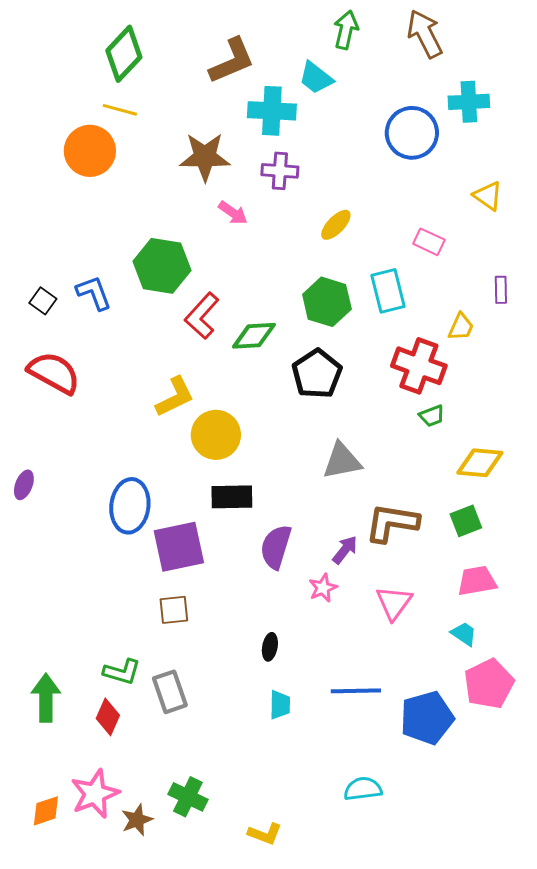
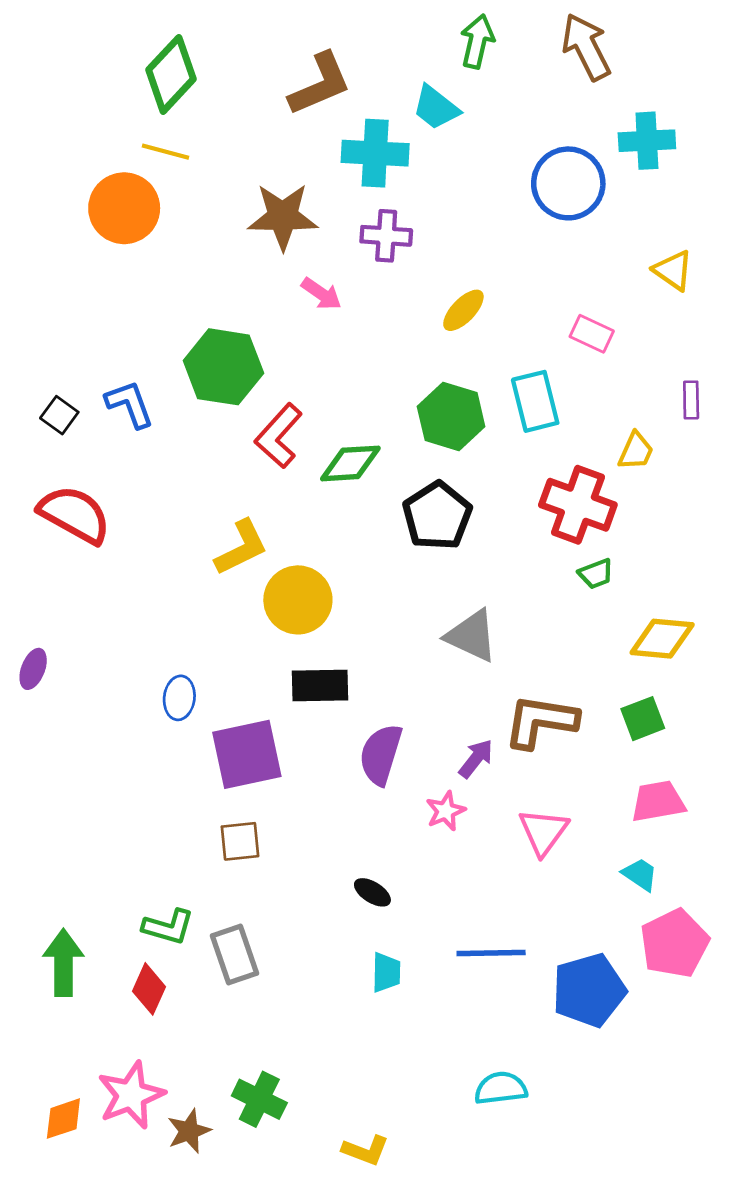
gray triangle: (342, 461) -> (472, 636), turned 36
blue ellipse: (130, 506) -> (179, 698), size x0.6
black ellipse: (270, 647) -> (372, 892), turned -68

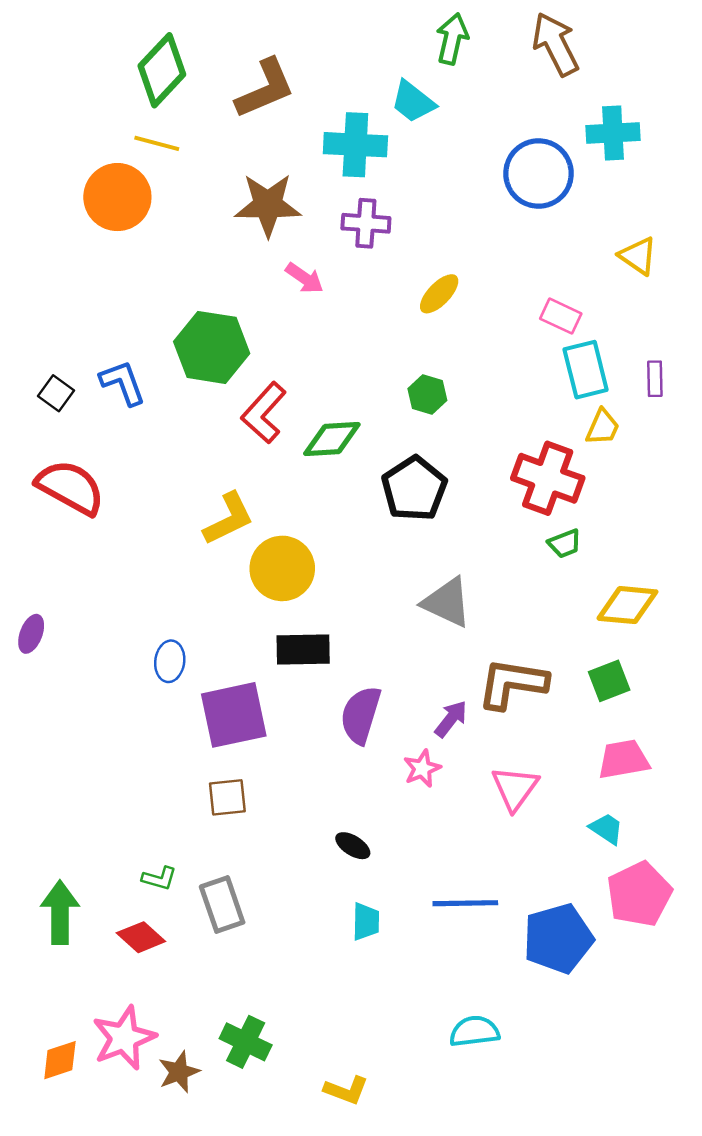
brown L-shape: (320, 84) -> (265, 89), moved
cyan rectangle: (535, 401) -> (586, 370), moved
green hexagon: (451, 417) -> (427, 395), size x0.6
green L-shape: (168, 927) -> (159, 878), size x0.7
red diamond: (149, 989) -> (141, 937), turned -72

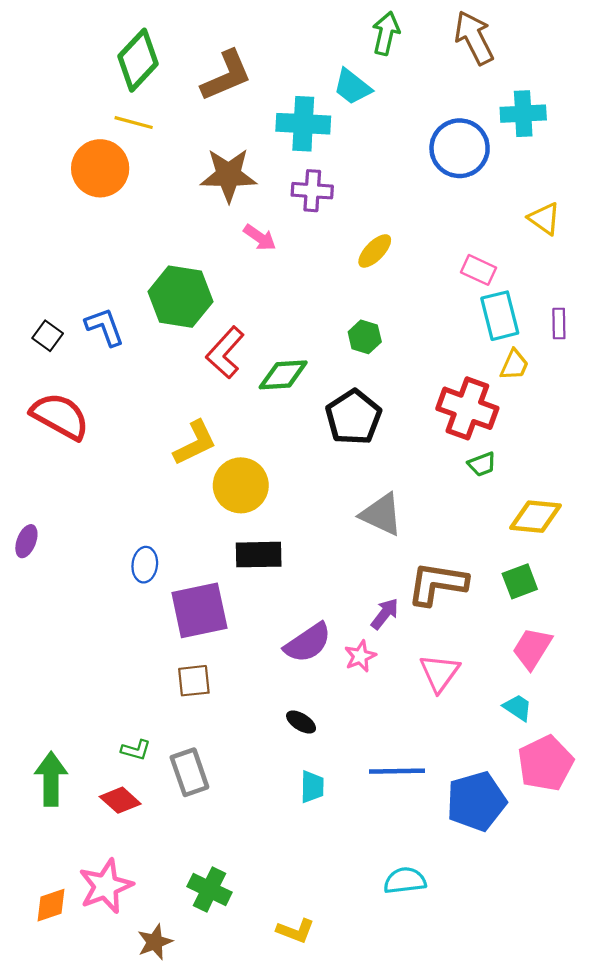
purple semicircle: (361, 715) -> (308, 643), moved, turned -141
pink trapezoid: (624, 759) -> (532, 648), turned -48
brown star: (179, 1072) -> (155, 942), moved

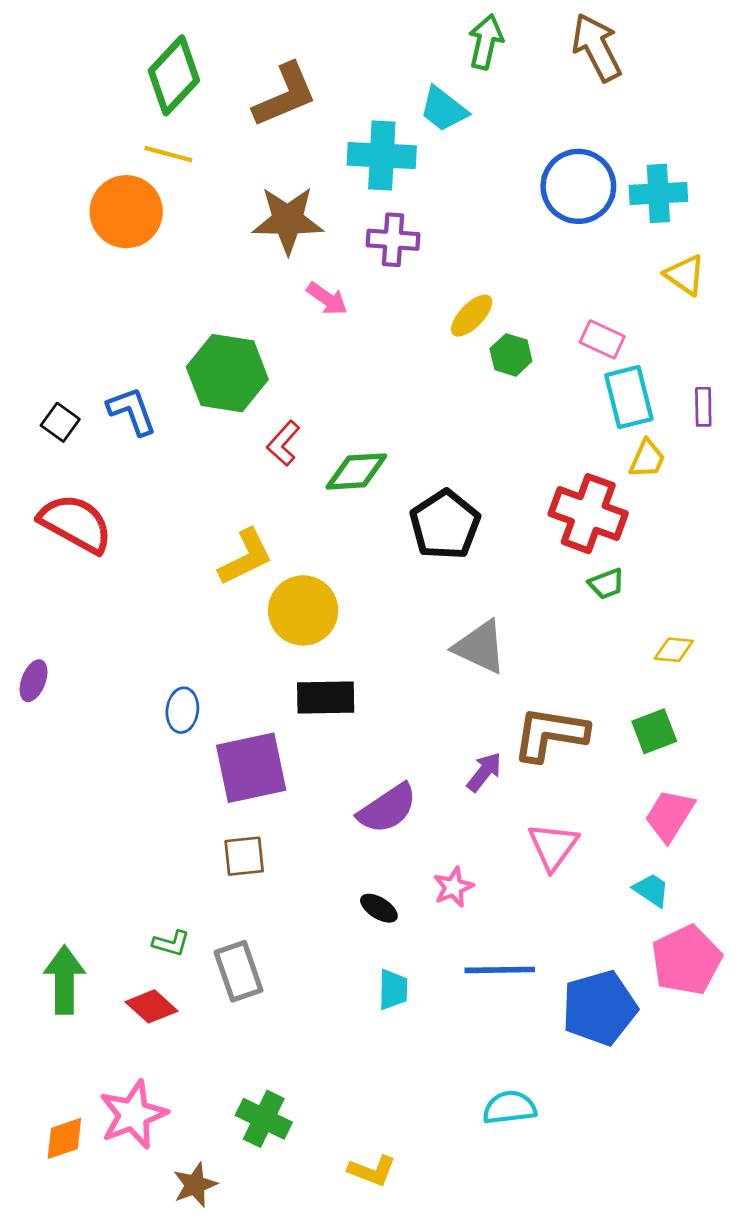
cyan cross: (523, 114) -> (658, 193), moved
green hexagon: (365, 337) -> (511, 355), moved
red L-shape: (225, 353) -> (283, 443), size x0.7
yellow diamond: (535, 517) -> (674, 650), size x0.6
pink star: (360, 656) -> (453, 887), moved

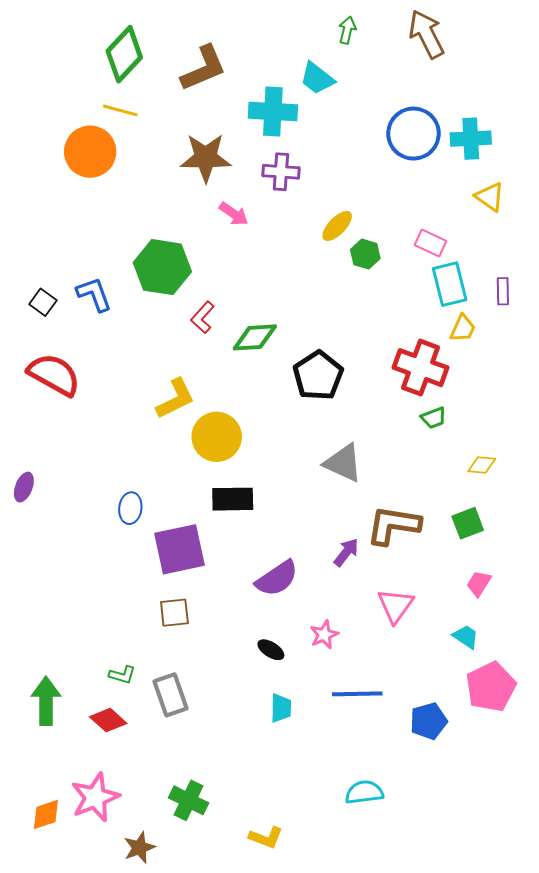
green arrow: (486, 42) -> (347, 30), size x0.7
pink trapezoid: (670, 815) -> (479, 583), size x0.7
blue pentagon: (599, 1008) -> (429, 721), size x0.7

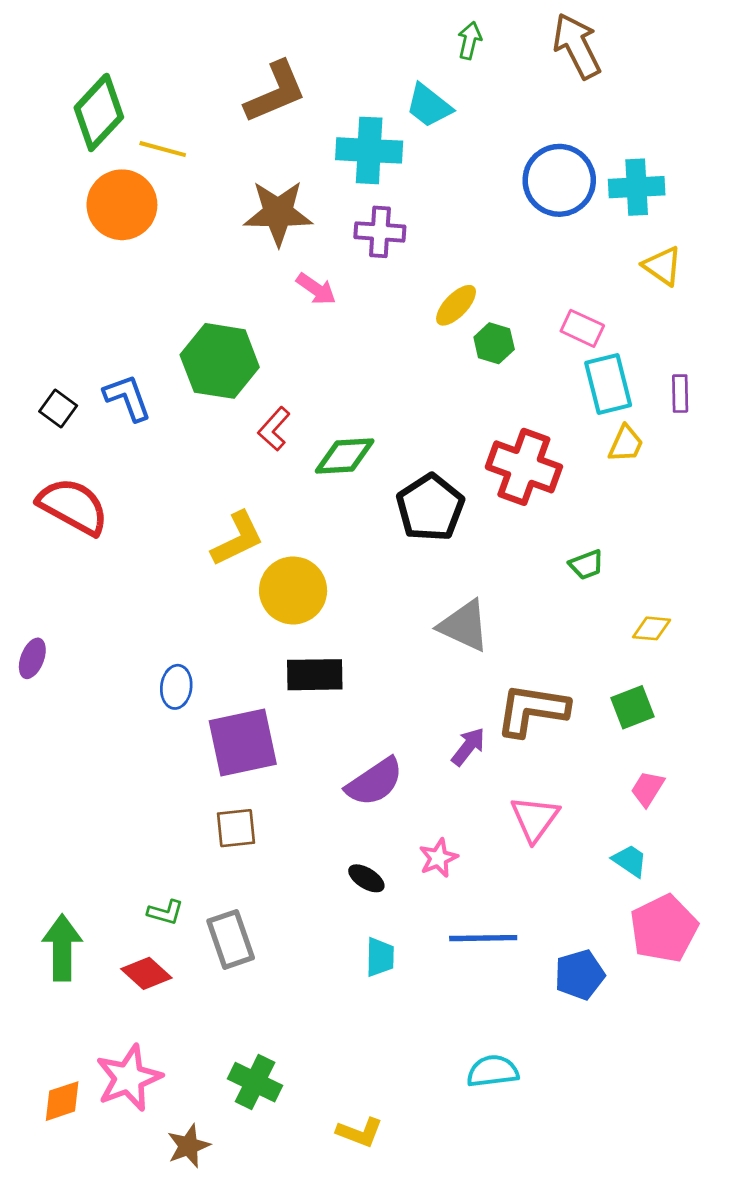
green diamond: (124, 54) -> (99, 112), moved
red cross: (421, 368) -> (524, 467), moved

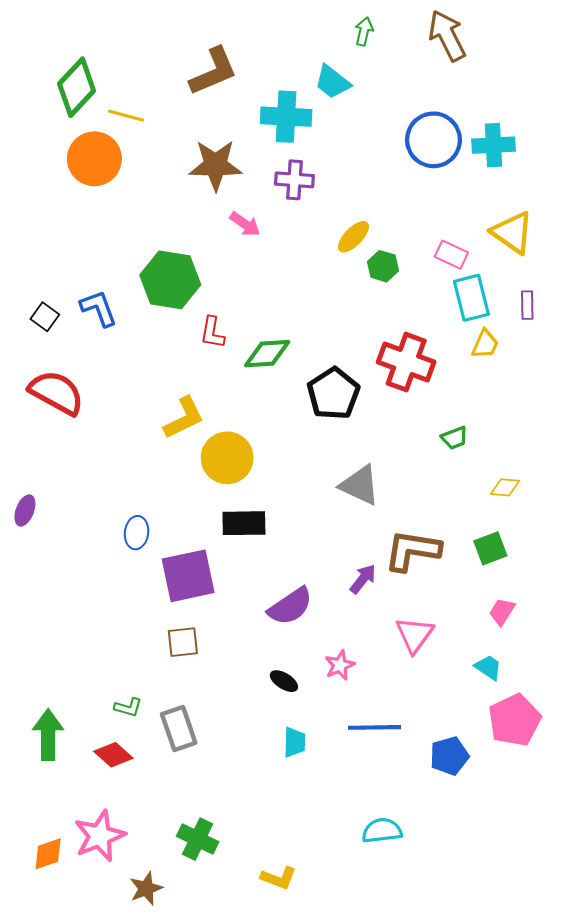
yellow triangle: (662, 266) -> (512, 233), moved, size x1.4
red L-shape: (274, 429) -> (212, 333), turned -32

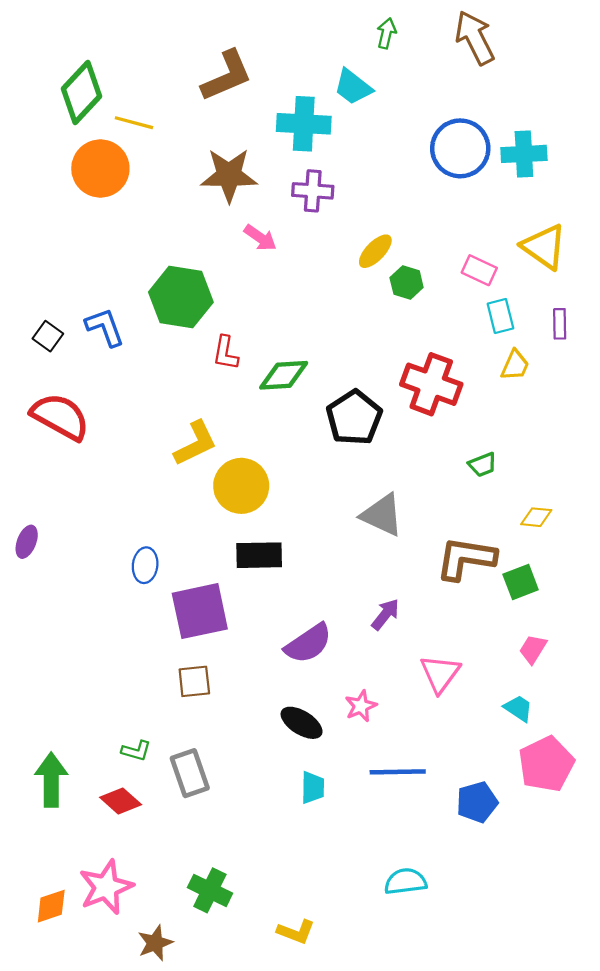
cyan rectangle: (471, 298) -> (500, 316), size x0.7
brown L-shape: (412, 551) -> (466, 559), moved
black ellipse: (284, 681) -> (302, 723), size x1.4

